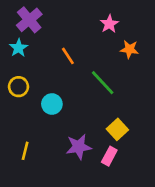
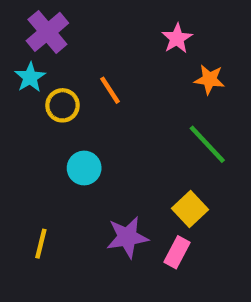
green line: (103, 83) -> (207, 144), moved
yellow circle: (19, 87) -> (63, 105), moved

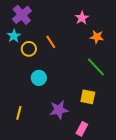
yellow square: (190, 209) -> (88, 97), turned -35
pink rectangle: (177, 252) -> (82, 129), moved

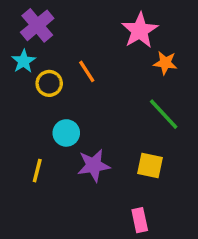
pink star: (82, 18) -> (140, 30), size x1.5
purple star: (59, 110) -> (94, 165), moved
yellow line: (19, 113) -> (37, 171), moved
pink rectangle: (82, 129) -> (140, 220), turned -40

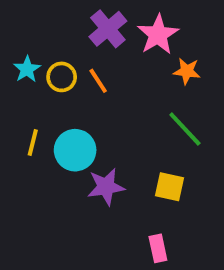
purple cross: (37, 25) -> (108, 29), moved
yellow circle: (49, 83) -> (62, 77), moved
cyan circle: (66, 133) -> (75, 150), size x1.4
yellow line: (37, 171) -> (33, 142), moved

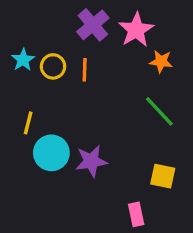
orange line: (98, 81) -> (85, 70), turned 35
cyan circle: (75, 150) -> (51, 153), moved
yellow square: (169, 187) -> (163, 176), moved

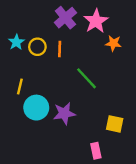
green line: (159, 111) -> (87, 78), moved

